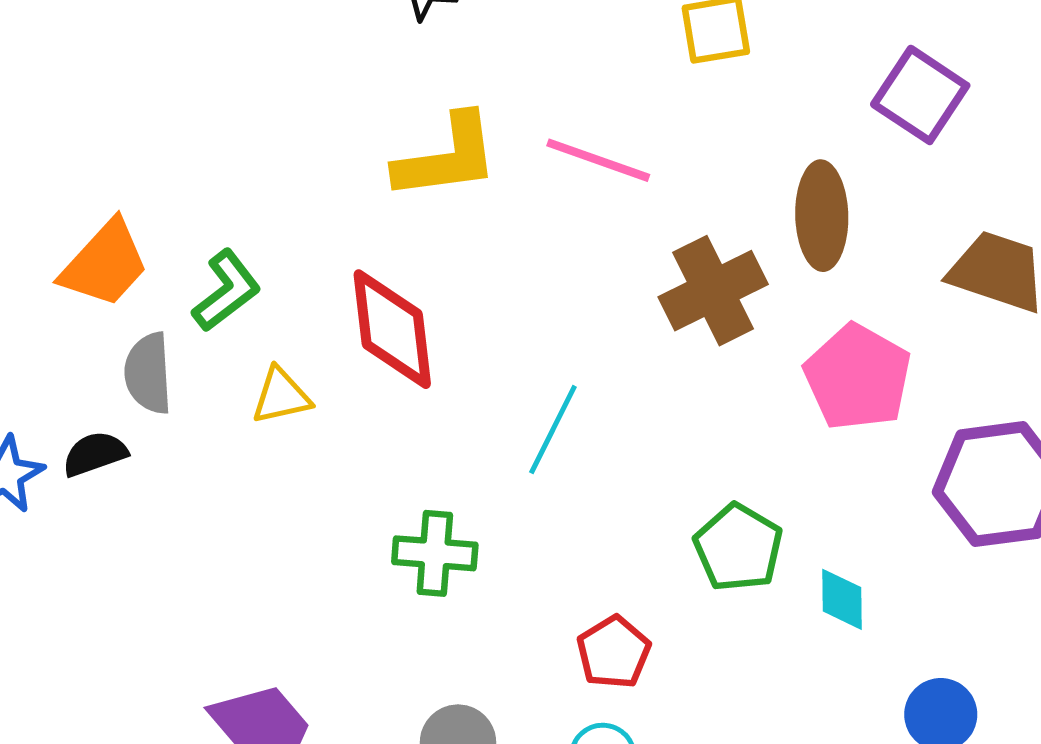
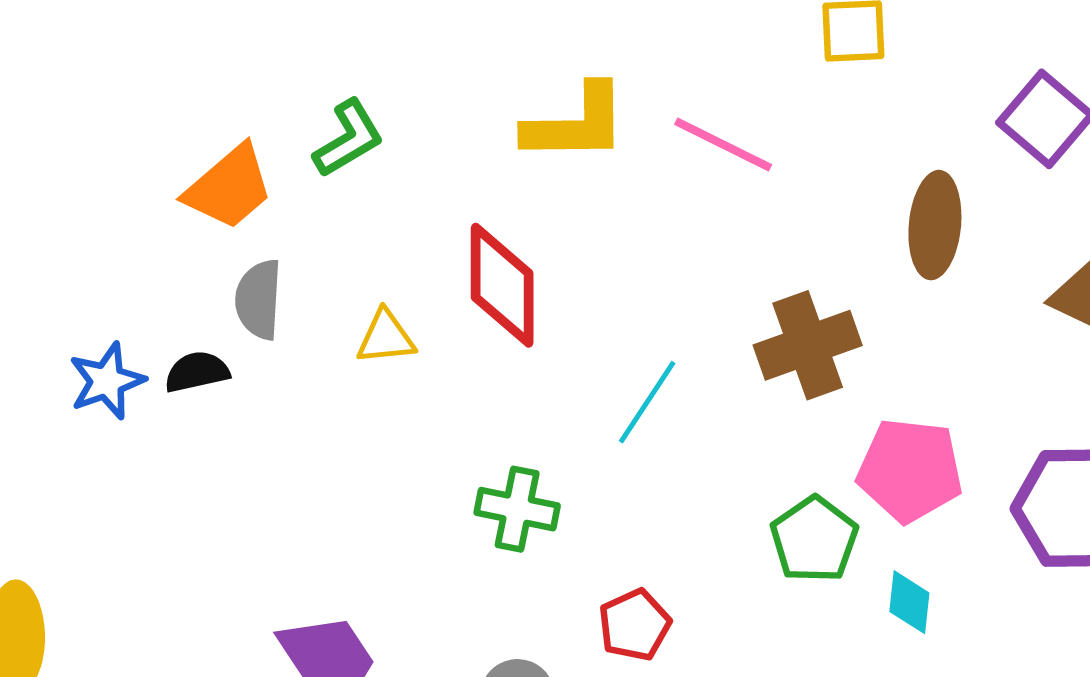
green L-shape: (226, 291) -> (348, 139), moved
brown cross: (713, 291) -> (808, 345), moved
pink pentagon: (858, 377) -> (910, 470), moved, turned -30
red pentagon: (614, 652) -> (635, 625), moved

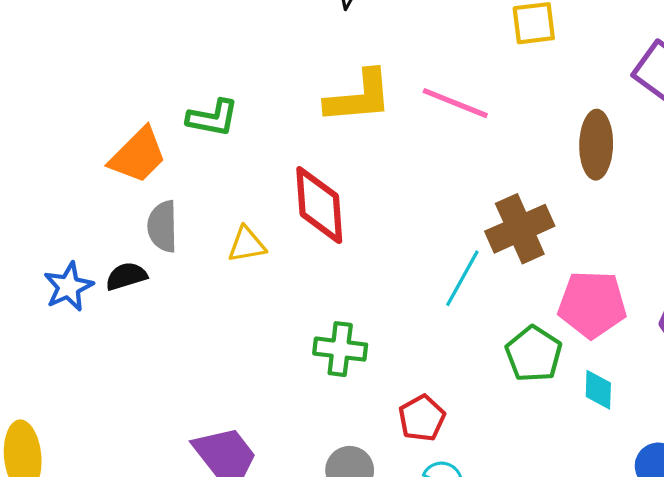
green L-shape: (348, 139) -> (213, 118), turned 46
cyan line: (647, 402) -> (462, 278), moved

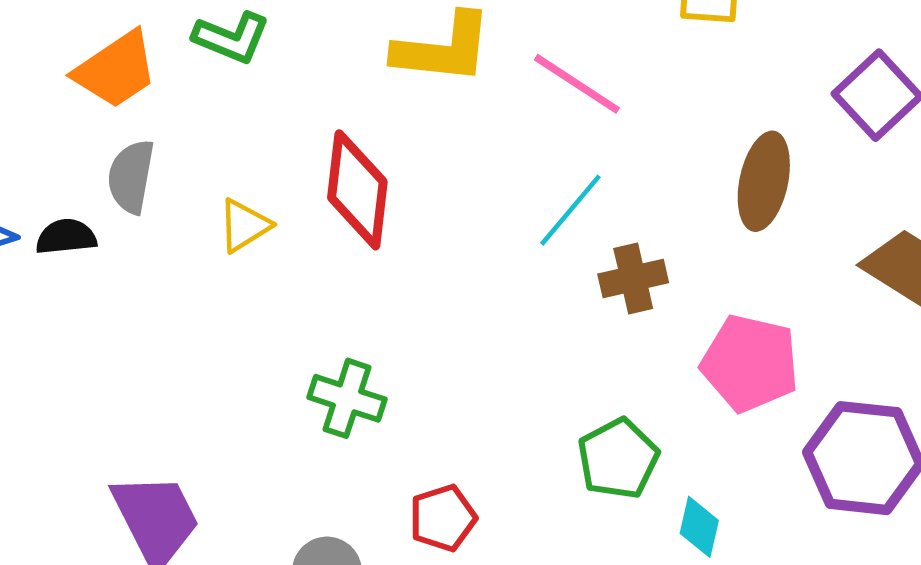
brown cross: (520, 229) -> (633, 278), size x0.7
yellow triangle: (247, 245) -> (244, 225), turned -33
cyan line: (462, 278) -> (570, 210), moved
pink pentagon: (592, 304) -> (750, 363), moved

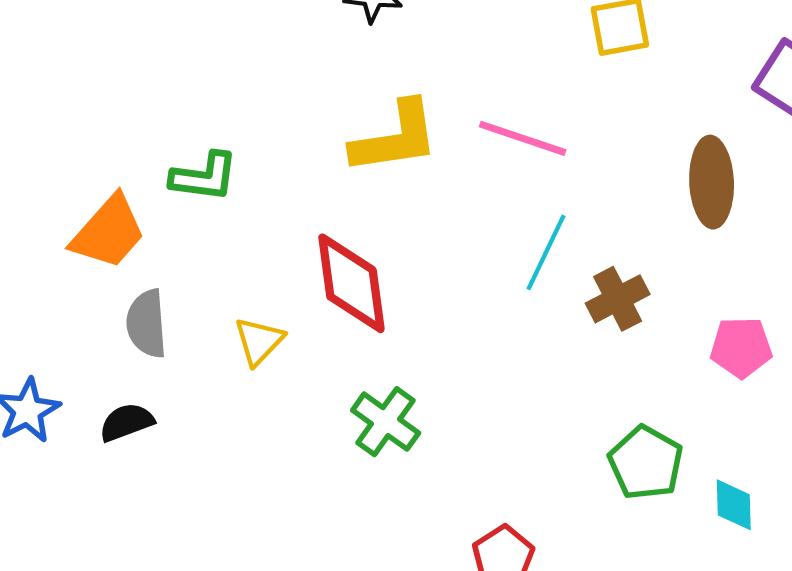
black semicircle: (66, 237) -> (127, 422), moved
pink pentagon: (750, 363) -> (741, 347), size x0.7
green cross: (347, 398) -> (386, 422), moved, turned 32

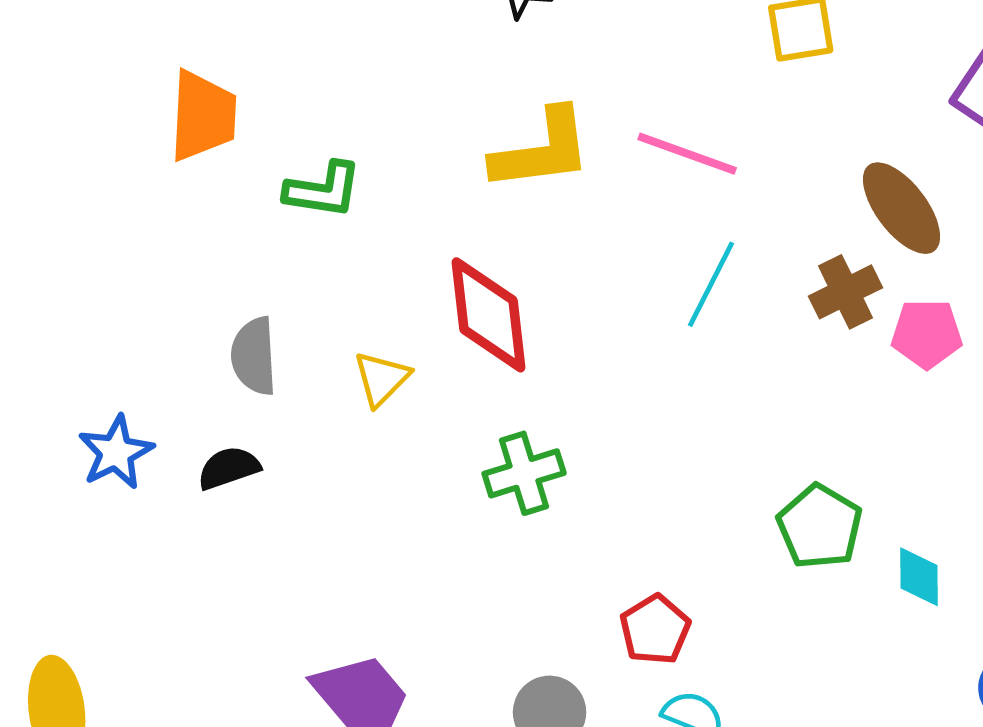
brown ellipse: (712, 182) -> (902, 208), turned -36
orange trapezoid: (109, 232) -> (203, 116), moved, turned -40
brown cross: (618, 299) -> (846, 292), moved
pink pentagon: (741, 347) -> (927, 334), moved
green cross: (386, 422) -> (524, 473), turned 36

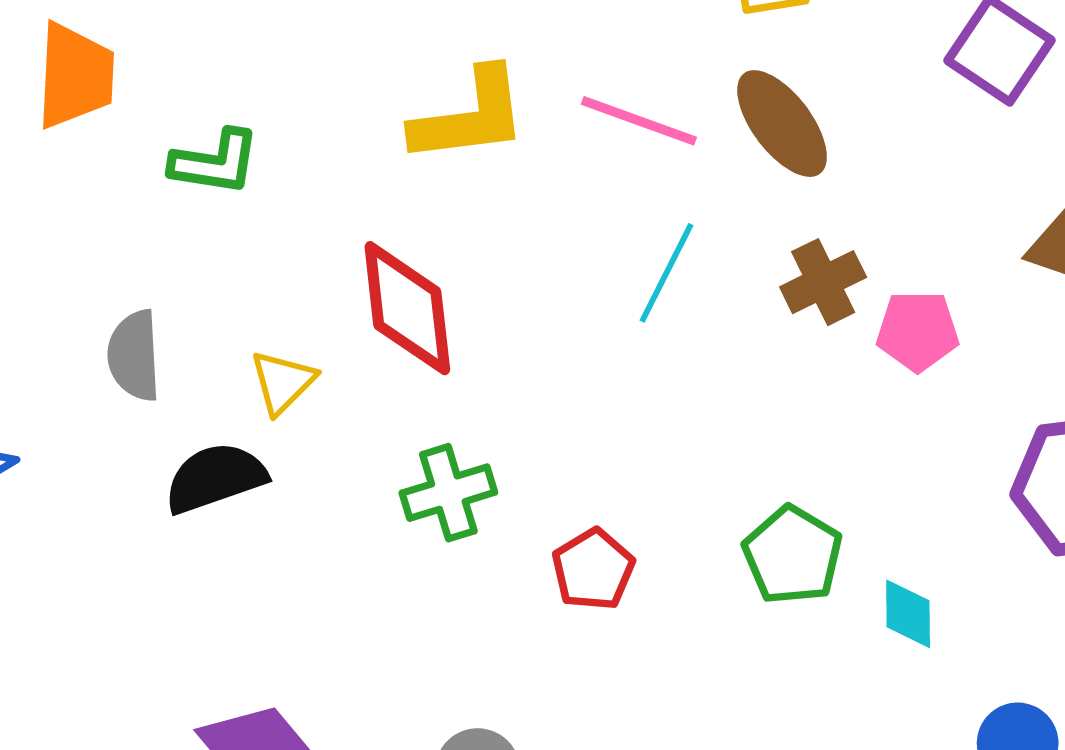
brown ellipse: (902, 208) -> (782, 124), moved
black semicircle: (229, 468) -> (215, 478), moved, size x1.4
red pentagon: (655, 630) -> (593, 570), moved

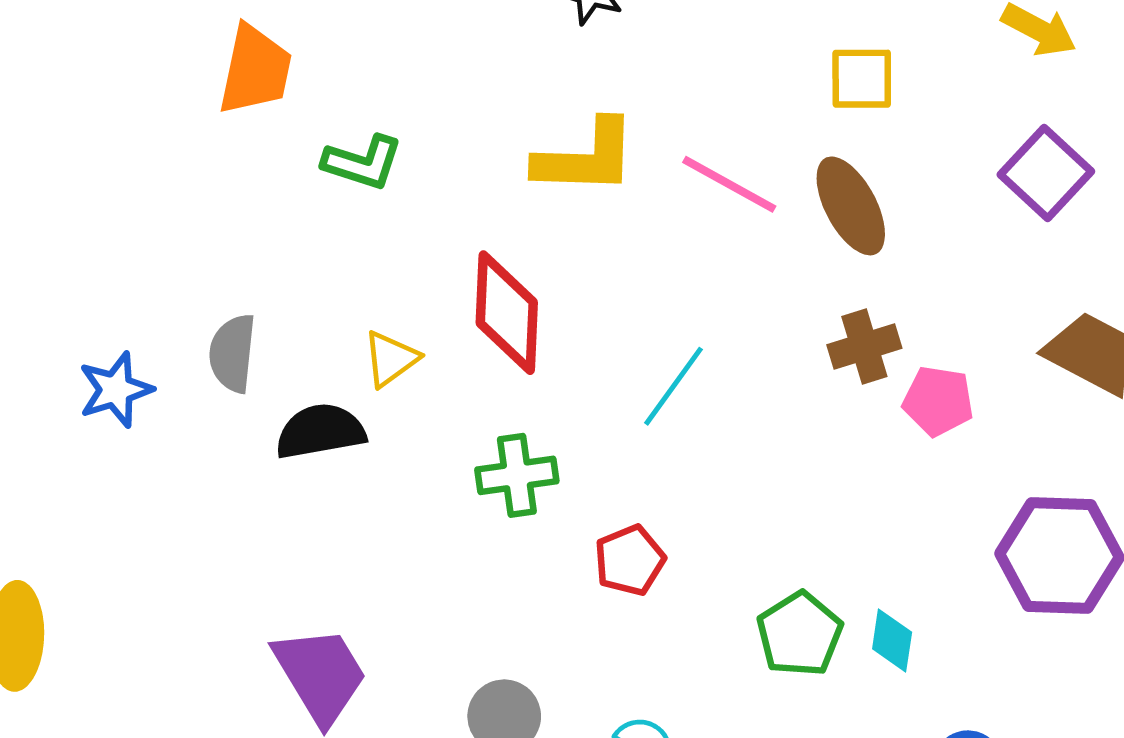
cyan line: (667, 273) -> (673, 386), moved
gray semicircle: (134, 356) -> (232, 353), moved
green pentagon: (793, 555) -> (800, 634), moved

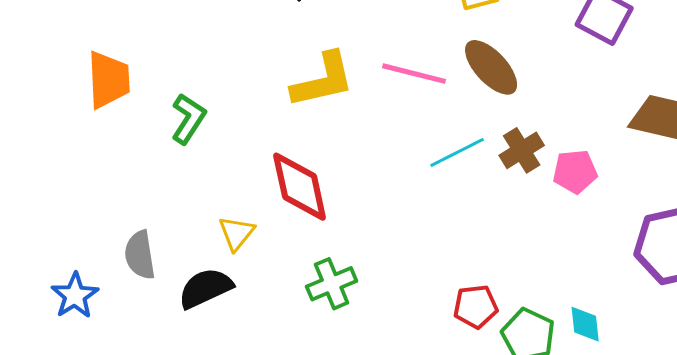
green L-shape: (363, 162) -> (188, 119), turned -60
cyan line: (673, 386) -> (457, 152), moved, turned 42
red pentagon: (630, 560) -> (476, 307), moved, turned 30

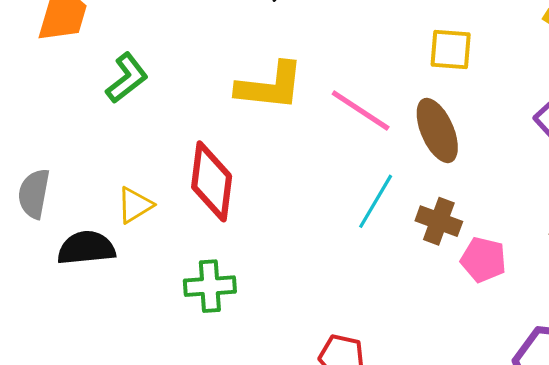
brown cross: (522, 150) -> (439, 221), turned 33
cyan line: (457, 152) -> (376, 201), turned -52

